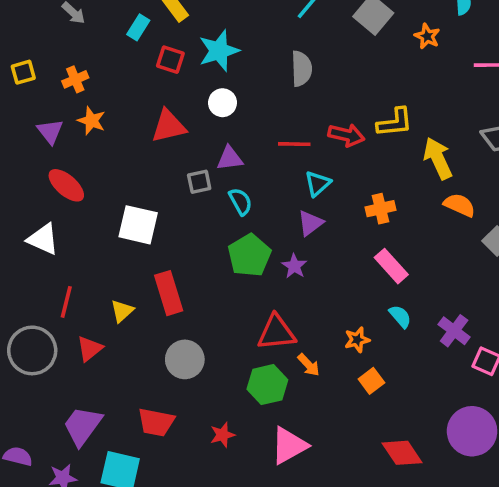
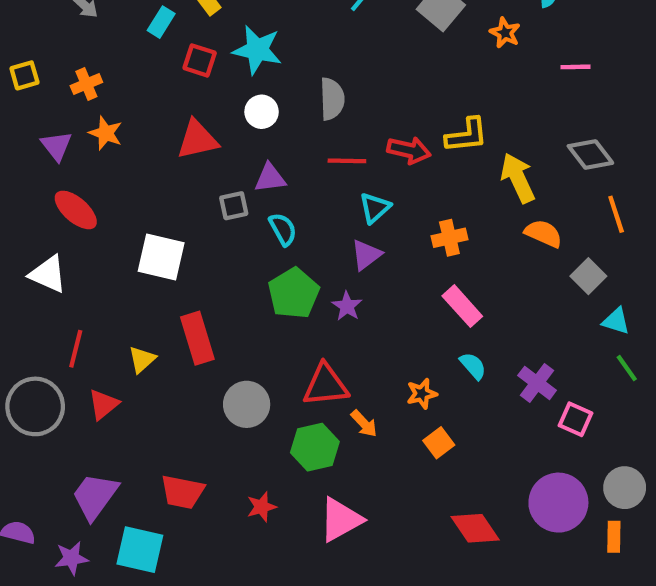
cyan star: (219, 51) -> (257, 50), turned 30
gray semicircle: (301, 69) -> (332, 99), moved
gray circle: (185, 359) -> (247, 404), moved

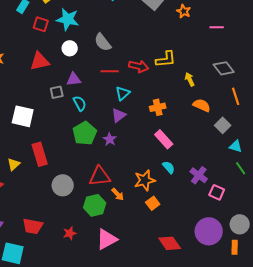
gray semicircle: (332, 99) -> (103, 42), turned 144
yellow arrow: (518, 178) -> (190, 79), size x0.6
orange star: (422, 394) -> (145, 180), size x1.5

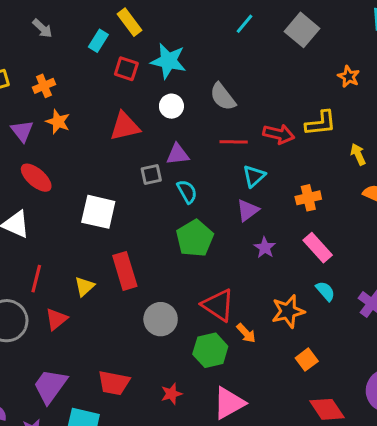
orange star: (184, 11) -> (349, 77), moved
purple star: (110, 139) -> (265, 248), moved
red triangle: (100, 176) -> (218, 305), turned 40
orange square: (153, 203) -> (307, 360), moved

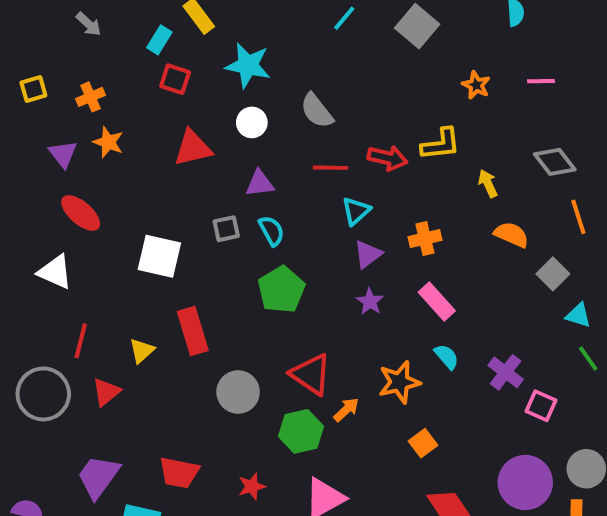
red square: (126, 69) -> (175, 79), moved
gray square: (151, 175) -> (226, 229), moved
purple triangle: (248, 210) -> (368, 254), moved
orange arrow: (246, 333) -> (346, 410), turned -90

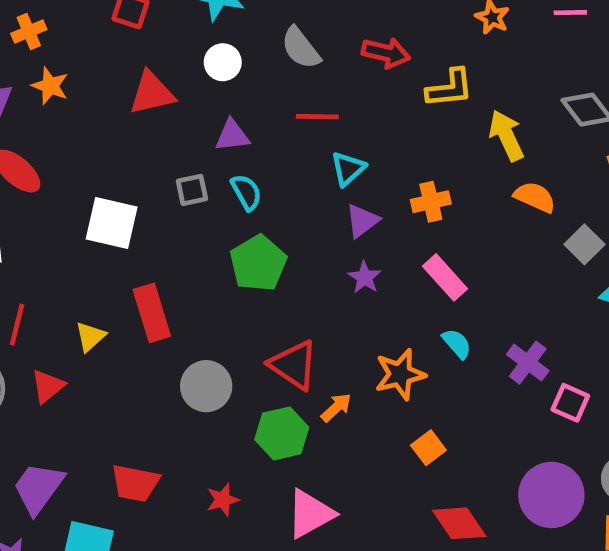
red arrow: (388, 158) -> (386, 53), moved
yellow arrow: (488, 183) -> (506, 136), size x1.5

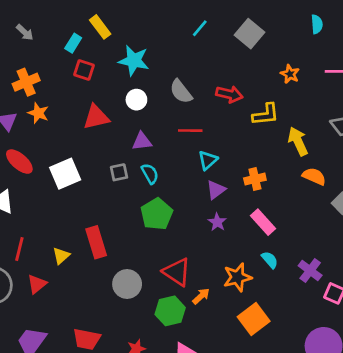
orange cross: (29, 31) -> (26, 82), size x1.4
white square: (112, 223) -> (65, 174), moved, turned -36
orange square: (428, 448) -> (254, 319), size x1.6

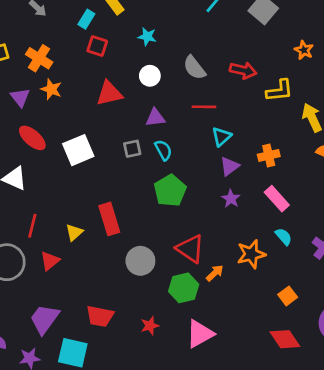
cyan star: (134, 61) -> (147, 37), size x0.6
orange cross: (26, 82) -> (39, 58), turned -35
orange square: (254, 319) -> (288, 296), moved, size x0.6

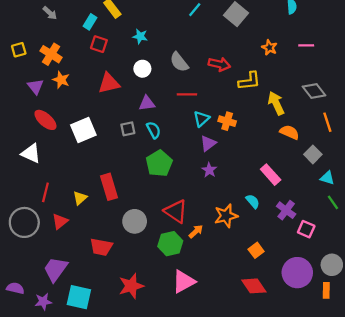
orange cross: (269, 155) -> (227, 121), moved, turned 30
pink rectangle: (277, 199) -> (271, 175), moved
red trapezoid: (100, 316) -> (101, 247), moved
red star: (150, 326) -> (131, 286), moved, size x1.6

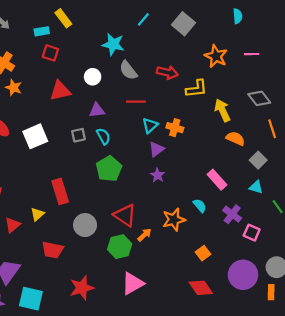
cyan rectangle: (90, 22) -> (42, 31), turned 48
cyan star: (140, 36) -> (113, 44), moved, size x1.5
orange star: (269, 48) -> (216, 56), size x1.5
cyan triangle: (327, 178) -> (256, 187), moved
yellow triangle: (80, 198) -> (37, 214), moved

